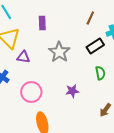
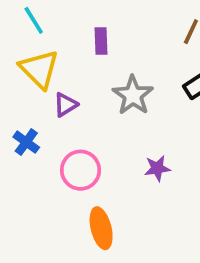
purple triangle: (23, 57) -> (66, 105), turned -40

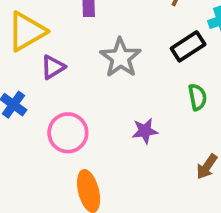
yellow triangle: (39, 69) -> (27, 31), turned 45

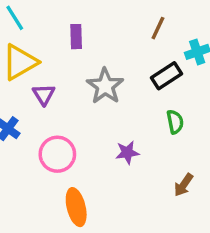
purple triangle: (53, 67) -> (44, 95), turned -30

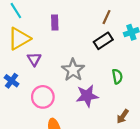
black rectangle: (166, 76) -> (103, 41), moved
gray star: (105, 86) -> (73, 70), moved
purple star: (127, 153) -> (87, 96), size x1.5

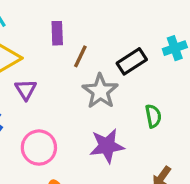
brown line: (107, 17) -> (80, 56), moved
gray star: (73, 70) -> (100, 91), moved

